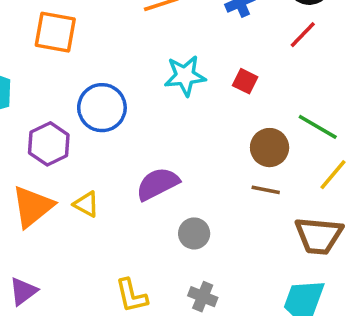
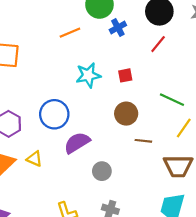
red square: (245, 81) -> (125, 75), turned -32
blue circle: (102, 108) -> (54, 114), moved
brown circle: (270, 148) -> (126, 114), moved

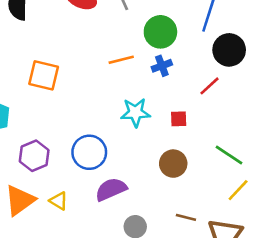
blue cross: (118, 27) -> (162, 66), moved
red line: (158, 44) -> (209, 86), moved
brown line: (143, 141) -> (186, 217), moved

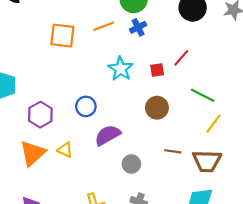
orange square: (44, 75) -> (62, 36), moved
red line: (209, 86) -> (181, 58), moved
cyan star: (135, 112) -> (121, 69), turned -30
blue circle: (89, 152) -> (86, 106), size x0.7

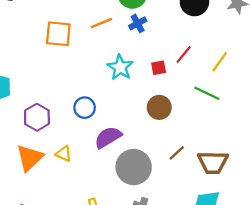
yellow line: (214, 124) -> (220, 62), moved
brown line: (173, 151) -> (177, 153), turned -49
gray circle: (131, 164) -> (134, 167), size x1.8

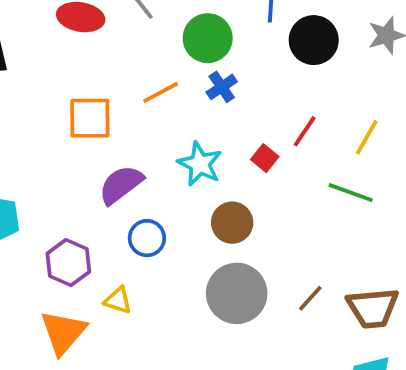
red square: (159, 68) -> (265, 158), turned -35
brown circle: (159, 107) -> (232, 223), moved
purple semicircle: (108, 137) -> (121, 185), moved
yellow triangle: (64, 154) -> (118, 300), moved
gray circle: (134, 167) -> (237, 293), moved

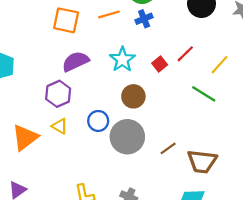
blue circle: (147, 238) -> (98, 121), moved
purple hexagon: (68, 263) -> (58, 94), moved

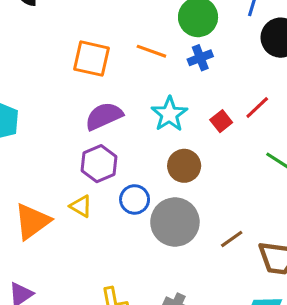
orange line: (109, 14) -> (151, 51), turned 35
purple hexagon: (58, 94) -> (99, 164), moved

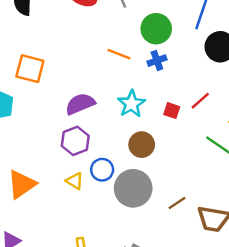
orange square: (91, 59) -> (30, 69), moved
red square: (221, 121) -> (172, 111), turned -35
yellow triangle: (81, 206) -> (75, 181), moved

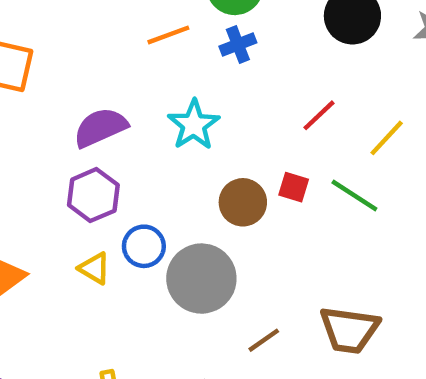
orange line: (119, 54) -> (168, 35), turned -40
red square: (172, 111) -> (294, 187), moved
brown circle: (142, 145) -> (243, 202), moved
brown line: (177, 203) -> (264, 340), moved

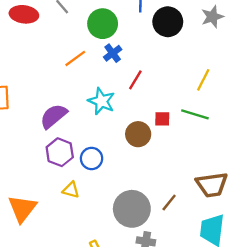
red line: (319, 115) -> (135, 80), moved
blue circle: (144, 246) -> (92, 158), moved
gray circle: (201, 279) -> (132, 209), moved

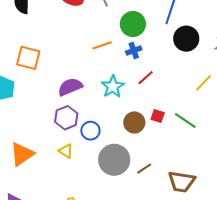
yellow line: (203, 80) -> (203, 83), moved
brown line: (169, 202) -> (144, 169), moved
gray circle: (132, 209) -> (114, 160), moved

